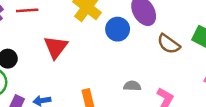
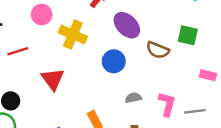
blue circle: (118, 29) -> (114, 61), moved

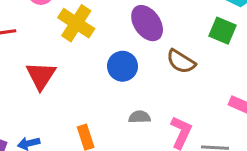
green square: (188, 35) -> (222, 31), moved

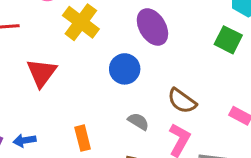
brown semicircle: (181, 61) -> (182, 101), moved
gray semicircle: (140, 117) -> (138, 121), turned 30

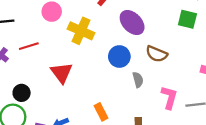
brown semicircle: (182, 101) -> (157, 54), moved
gray semicircle: (138, 121) -> (138, 80), moved, turned 56

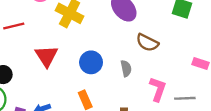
blue circle: (119, 57) -> (91, 62), moved

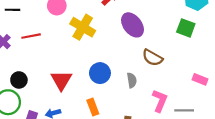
red triangle: (46, 56) -> (61, 80), moved

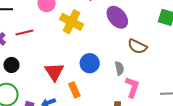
black circle: (19, 80) -> (11, 65), moved
pink L-shape: (160, 101) -> (132, 87), moved
orange rectangle: (93, 107) -> (74, 90), moved

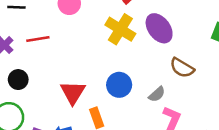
yellow cross: (72, 22) -> (120, 29), moved
gray semicircle: (119, 68) -> (157, 94), turned 56

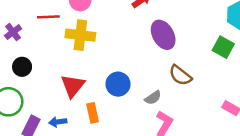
yellow cross: (120, 29) -> (80, 35), moved, turned -32
red line: (38, 39) -> (48, 17), moved

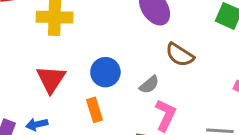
orange rectangle: (93, 113) -> (94, 110), moved

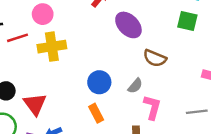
red triangle: (51, 79) -> (35, 104), moved

